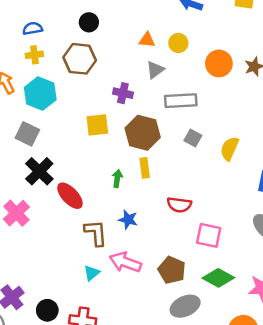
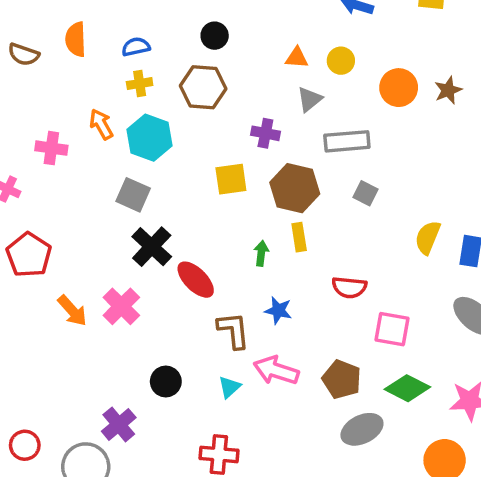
yellow semicircle: (229, 148) -> (428, 237), moved
black circle: (47, 310) -> (166, 381), moved

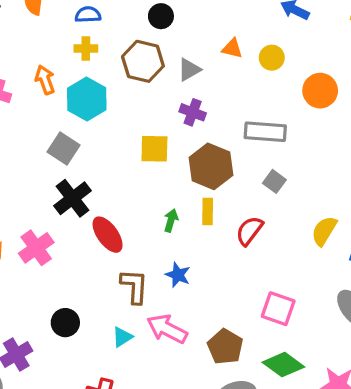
gray triangle: (309, 99) -> (189, 70), moved
red semicircle: (349, 287) -> (249, 231), moved, turned 112

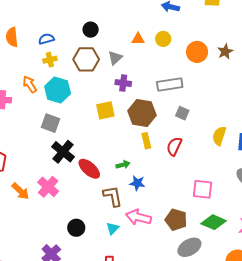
green arrow: (171, 220) -> (123, 165), moved, turned 72

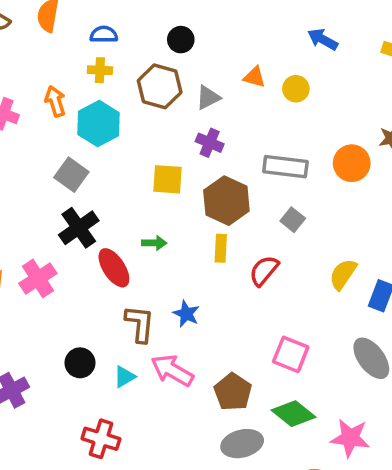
orange circle: (197, 52) -> (352, 163), moved
green arrow: (123, 165) -> (154, 243), moved
black circle: (76, 228) -> (80, 363), moved

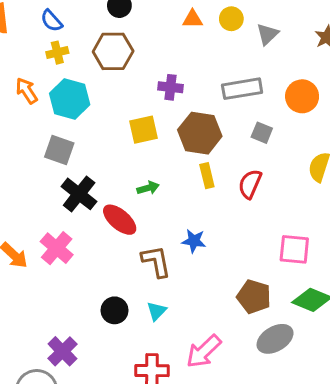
blue semicircle: (104, 34) -> (52, 21), turned -115
gray triangle: (208, 97) -> (267, 34), moved
orange circle: (352, 163) -> (302, 96), moved
pink arrow: (172, 370) -> (204, 351), moved, turned -57

